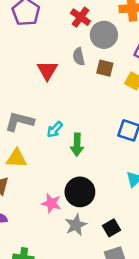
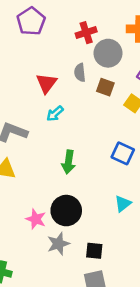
red cross: (81, 17) -> (86, 33), turned 30
cyan arrow: (55, 129) -> (55, 114), moved
black square: (111, 228) -> (94, 251), turned 30

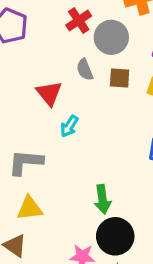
green arrow: (69, 162) -> (103, 199), moved

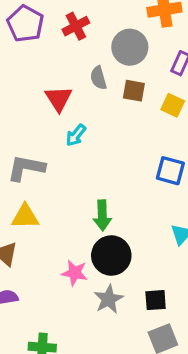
red cross: (79, 20) -> (76, 26), moved

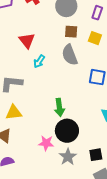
gray semicircle: (98, 78) -> (70, 55), moved, size x1.5

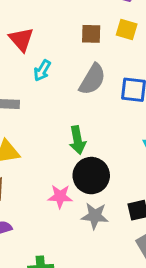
brown square: (71, 32) -> (91, 34), moved
gray semicircle: (70, 55) -> (92, 79), moved, turned -125
gray star: (68, 157) -> (95, 216), turned -30

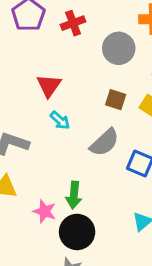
cyan arrow: (42, 70) -> (60, 120), turned -95
pink star: (60, 196) -> (45, 211), moved

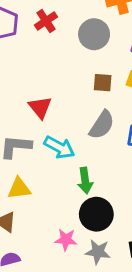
red triangle: (49, 86) -> (40, 107), moved
cyan arrow: (60, 120) -> (59, 147), moved, size x1.5
pink star: (45, 211) -> (66, 240), moved

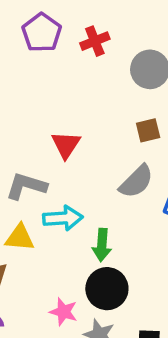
brown square: (103, 83) -> (148, 130), turned -30
cyan arrow: (59, 147) -> (63, 218), moved, turned -44

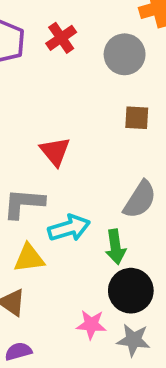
brown square: (148, 130) -> (137, 118), turned 30
gray semicircle: (136, 181) -> (140, 200), moved

